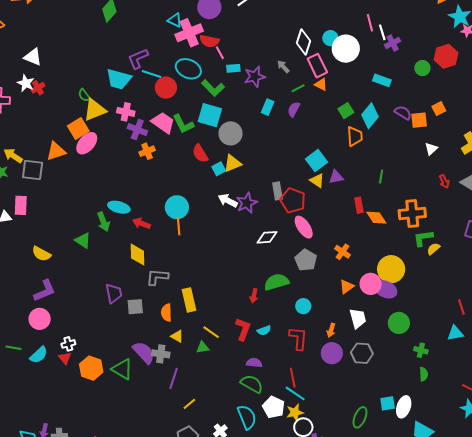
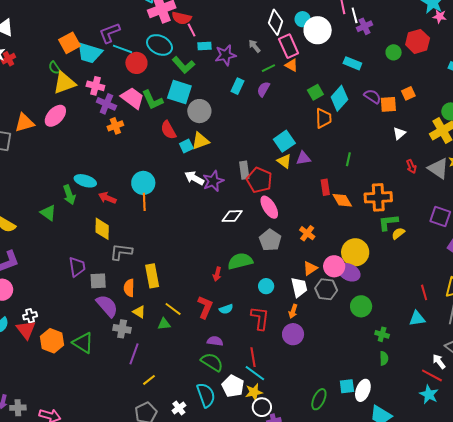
orange square: (78, 128) -> (70, 43), moved
white trapezoid: (358, 318) -> (299, 287), moved
purple semicircle: (144, 352) -> (107, 306), moved
gray hexagon: (362, 353) -> (326, 289), moved
red triangle: (65, 358) -> (26, 330), size x1.5

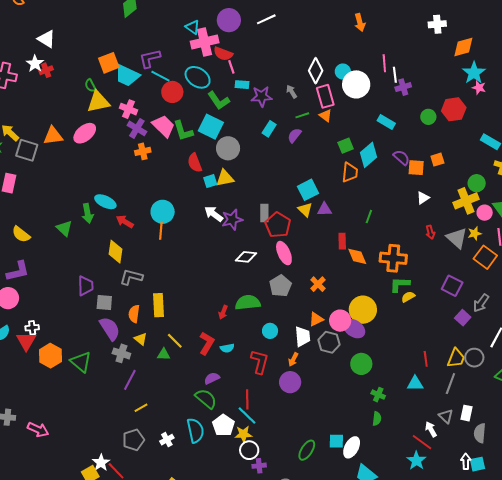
purple semicircle: (215, 341) -> (212, 378), turned -42

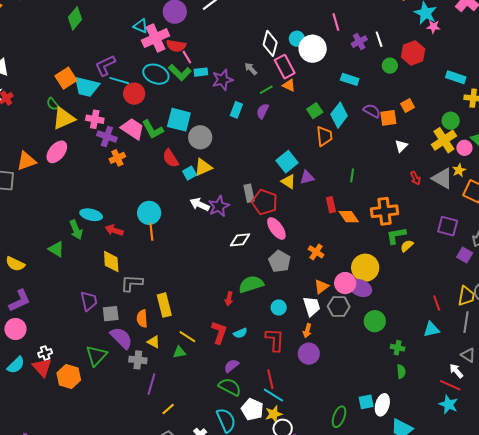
white line: (395, 75) -> (379, 39), moved
green L-shape: (219, 100) -> (180, 73), moved
green triangle: (81, 362) -> (96, 356), moved, turned 45

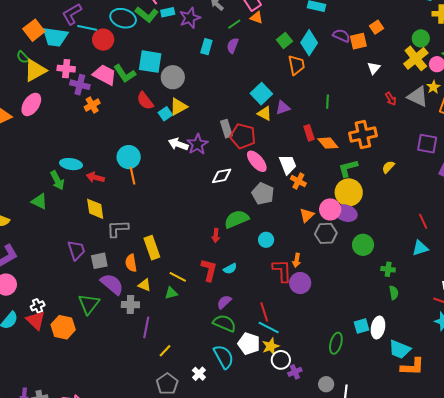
green L-shape: (396, 236) -> (348, 168), moved
white trapezoid: (312, 306) -> (288, 165), moved
red L-shape: (275, 340) -> (282, 271), moved

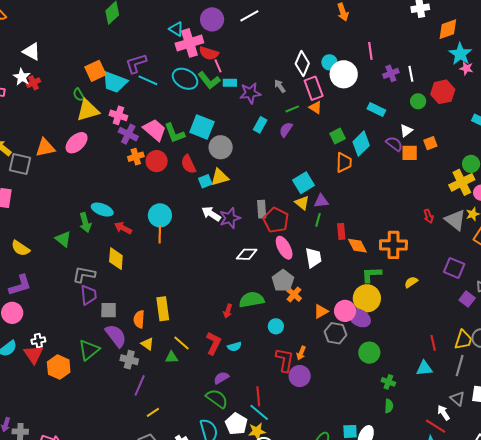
red circle: (103, 40) -> (157, 161), moved
white triangle: (374, 68) -> (406, 131), moved
green line: (327, 102) -> (318, 220), moved
orange cross: (298, 181) -> (294, 294), moved
gray L-shape: (118, 229) -> (84, 274), moved

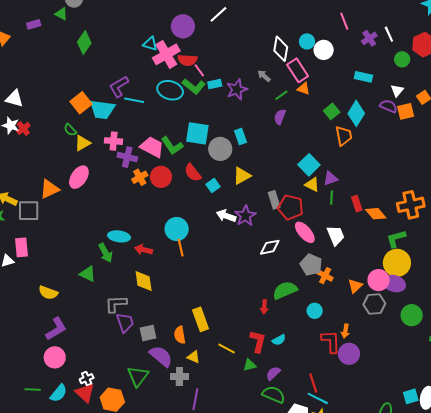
white circle: (344, 74) -> (324, 50), size x0.7
yellow triangle: (88, 110) -> (82, 143), size x0.7
cyan rectangle: (260, 125) -> (240, 136), moved, turned -35
yellow triangle: (220, 177) -> (242, 176), moved
green triangle: (172, 357) -> (250, 365), moved

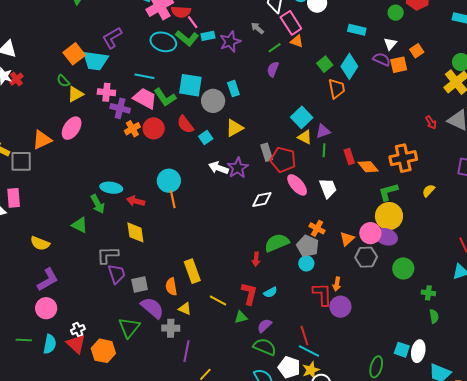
cyan line: (134, 100) -> (144, 76), moved
gray pentagon: (311, 265) -> (308, 246), moved
cyan semicircle: (59, 393) -> (50, 344), turned -30
cyan square: (411, 396) -> (402, 350), turned 35

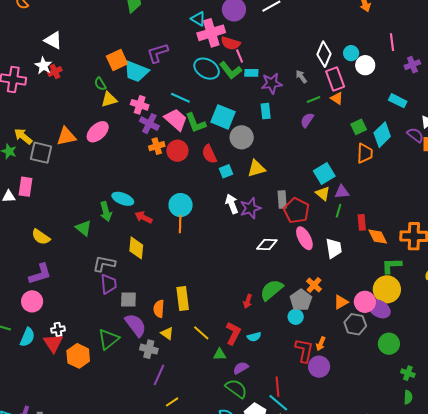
cyan rectangle: (233, 89) -> (266, 111), moved
white arrow: (218, 168) -> (232, 204), turned 36
green semicircle: (277, 243) -> (272, 290), turned -30

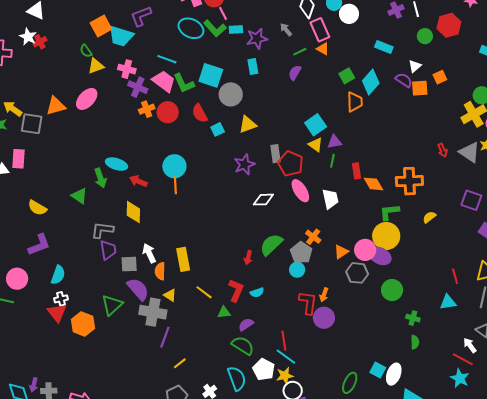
white arrow: (232, 204) -> (149, 253), moved
pink circle: (32, 301) -> (17, 279), moved
cyan semicircle: (27, 337) -> (58, 275), moved
gray cross: (149, 349) -> (153, 312), size x1.5

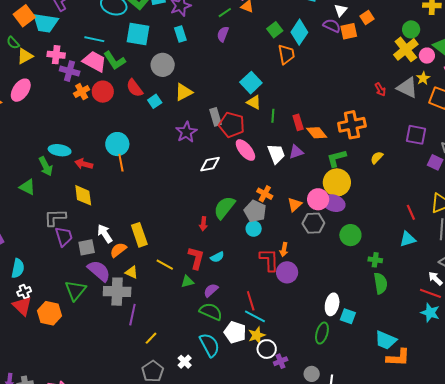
cyan square: (211, 75) -> (138, 34), moved
purple triangle: (335, 142) -> (296, 152), moved
orange semicircle: (160, 271) -> (118, 250), turned 60
green semicircle: (415, 342) -> (381, 283), size x1.5
white ellipse: (394, 374) -> (332, 304), moved

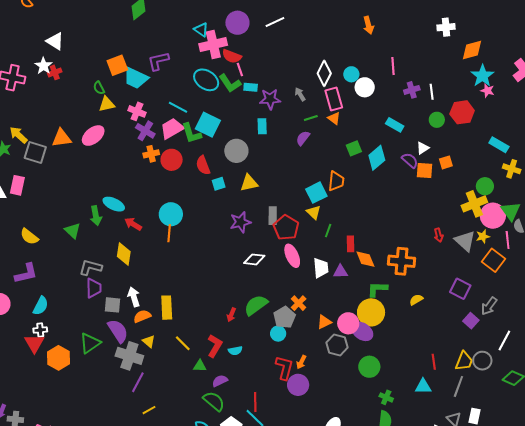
cyan square: (138, 34) -> (208, 125), moved
orange trapezoid: (286, 54) -> (336, 181), moved
pink circle: (427, 56) -> (493, 216), size x1.6
pink trapezoid: (94, 61) -> (172, 129), turned -75

